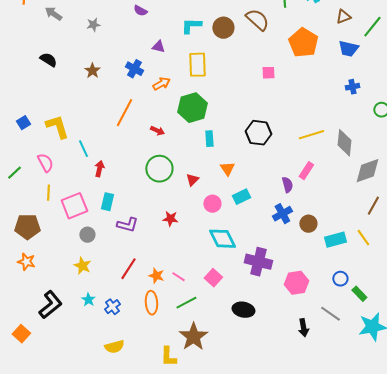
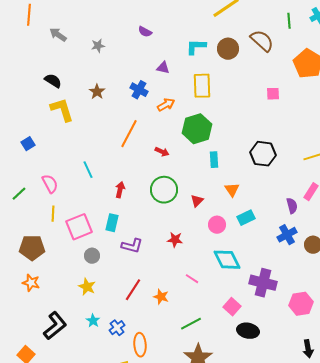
yellow L-shape: (57, 127) -> (62, 110), moved
red arrow: (99, 169) -> (120, 190), moved
pink line: (178, 277) -> (192, 279), moved
pink square: (213, 278) -> (232, 307), moved
orange ellipse: (151, 303) -> (140, 345), moved

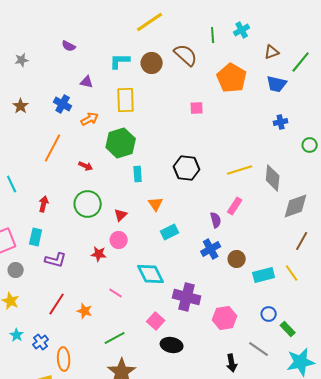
pink circle: (217, 225) -> (119, 240), moved

